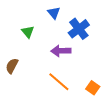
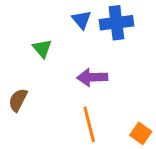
blue cross: (79, 29) -> (116, 23), moved, turned 30
orange line: (59, 82) -> (89, 124), turned 35

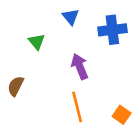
blue cross: (116, 23) -> (112, 30), moved
purple arrow: (92, 77) -> (80, 66), turned 70

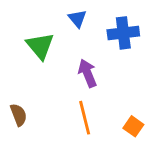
green triangle: (37, 42) -> (40, 46), size x1.5
brown semicircle: (16, 86) -> (19, 115), moved, turned 132

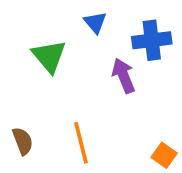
purple arrow: (87, 73) -> (123, 76), moved
orange line: (85, 118) -> (81, 143), moved

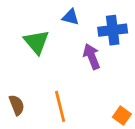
blue triangle: (95, 23) -> (71, 17), turned -36

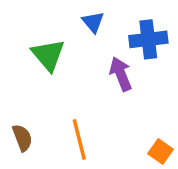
blue triangle: (71, 17) -> (93, 22), turned 36

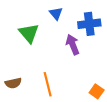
brown semicircle: (22, 138) -> (13, 83), turned 98

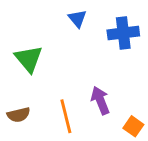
green triangle: (29, 33) -> (29, 59), moved
purple arrow: (73, 45) -> (100, 100), moved

